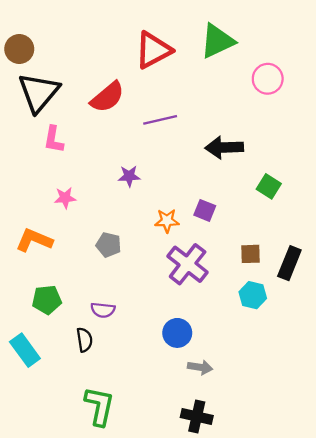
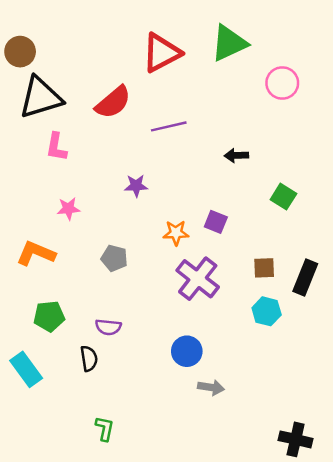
black triangle: (39, 92) -> (41, 97), turned 33
black arrow: (224, 147) -> (236, 155), size x0.6
green L-shape: (99, 406) -> (105, 429), size x0.6
black cross: (197, 416) -> (296, 439), moved

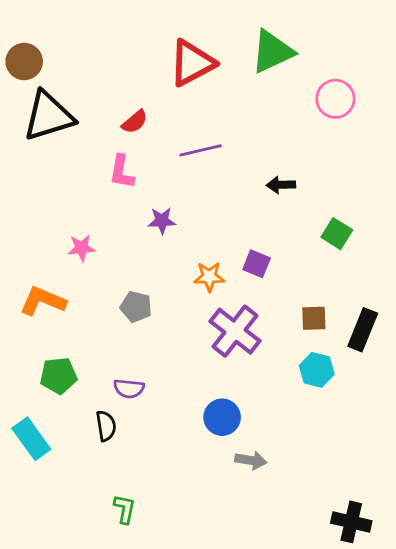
red semicircle: (113, 102) -> (135, 122), size x0.6
pink L-shape: (56, 147) -> (122, 172), moved

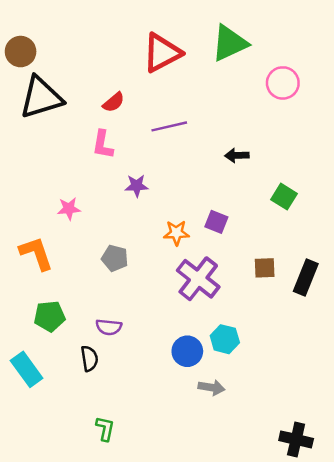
orange L-shape: (43, 301) -> (36, 253), turned 48
cyan hexagon: (317, 370) -> (225, 339), moved

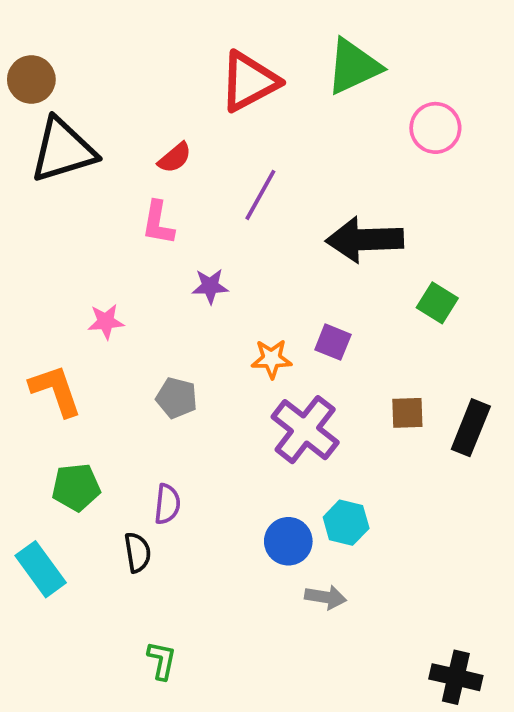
purple line: (169, 126) -> (260, 195), turned -48
black arrow: (237, 155) -> (365, 240), size x2.0
purple semicircle: (109, 327) -> (167, 504), turned -90

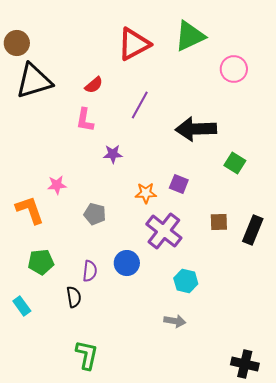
pink star: (106, 322) -> (57, 185), moved
blue circle: (288, 541) -> (127, 263), moved
cyan rectangle: (41, 569) -> (22, 306), size x0.7
green L-shape: (162, 660) -> (87, 355), size x1.4

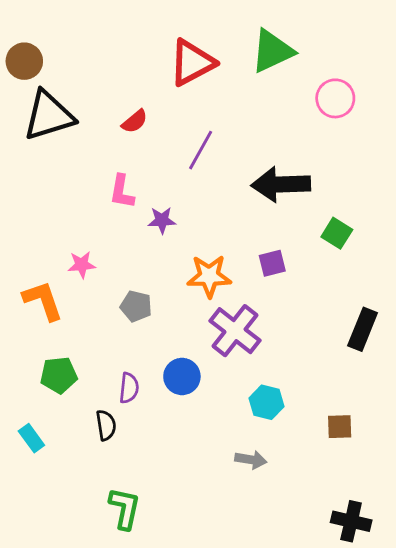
pink L-shape: (85, 120) -> (122, 192), moved
purple square: (179, 184) -> (272, 263), moved, turned -36
orange star: (146, 193) -> (209, 276), size x1.4
brown square: (219, 222) -> (340, 427), moved

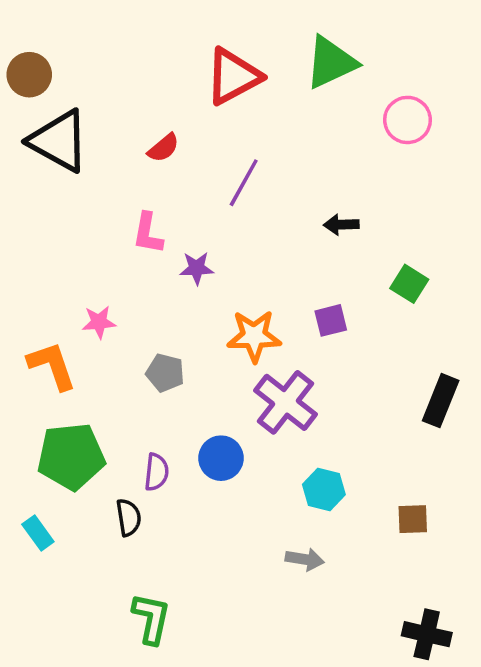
black triangle: (49, 116) -> (59, 141), turned 46
black arrow: (281, 184) -> (341, 225), size x0.5
green pentagon: (59, 375) -> (71, 456), size x1.5

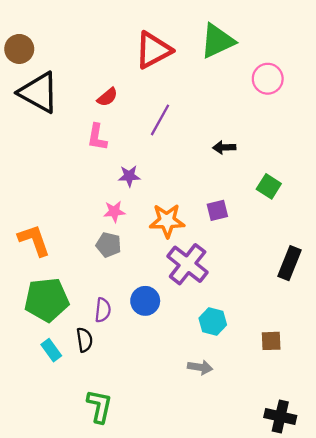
pink L-shape: (148, 233) -> (97, 137), moved
pink star: (99, 322) -> (114, 212), moved
cyan rectangle: (38, 533) -> (51, 350), moved

